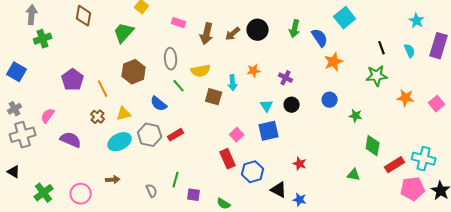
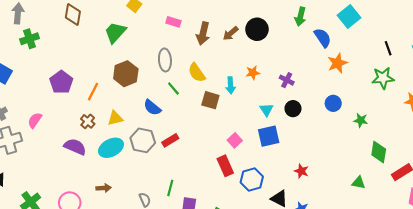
green arrow: (295, 29) -> (300, 17), moved
yellow semicircle: (201, 71) -> (197, 73), turned 66
orange line: (103, 89) -> (93, 92), turned 54
purple semicircle: (71, 140) -> (75, 147), moved

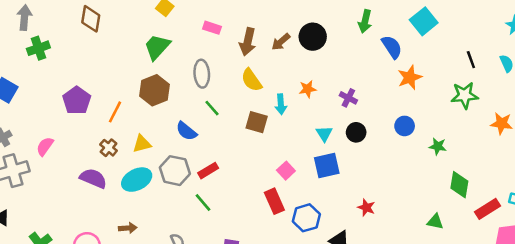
green trapezoid: (115, 32) -> (157, 47), moved
yellow semicircle: (197, 73) -> (251, 80), moved
green line: (170, 188) -> (203, 202), moved, turned -56

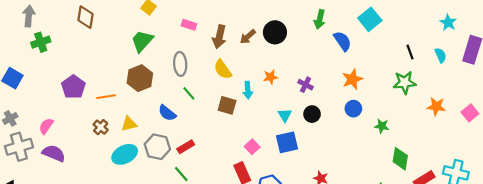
orange star: (410, 77) -> (352, 79), moved
orange line: (115, 112) -> (106, 97), turned 54
purple semicircle: (93, 178) -> (54, 153), moved

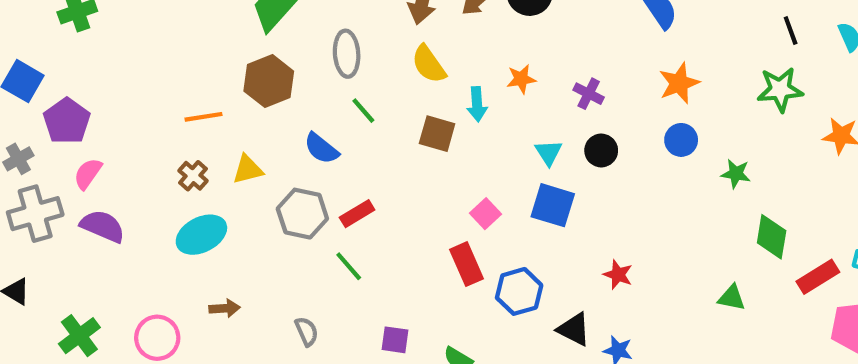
purple pentagon: (73, 87) -> (67, 121), moved
blue square: (287, 142) -> (553, 205), turned 30
cyan ellipse: (125, 154) -> (201, 235), moved

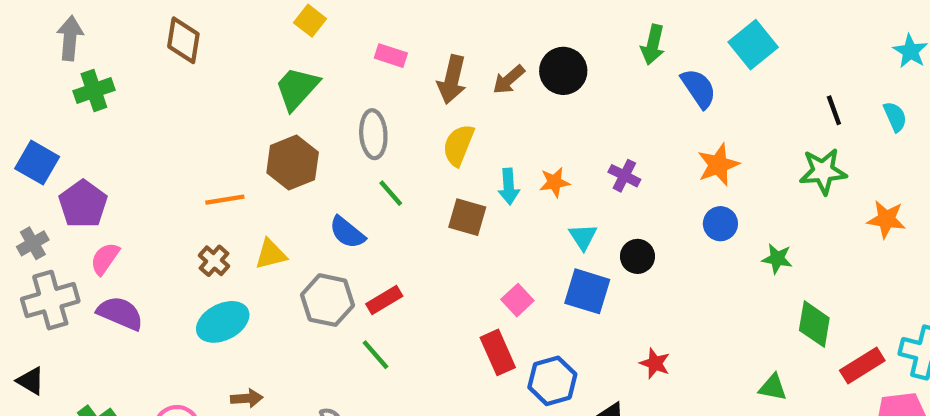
yellow semicircle: (429, 64) -> (458, 145), turned 57
orange star: (521, 79) -> (555, 182), moved
black circle: (601, 150) -> (637, 256), moved

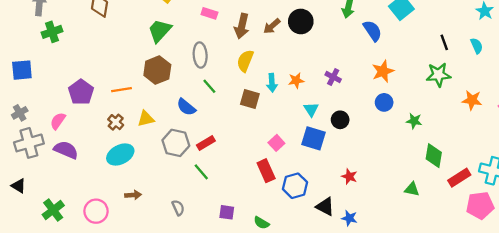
blue square: (37, 163) -> (22, 70), turned -35
purple pentagon: (83, 204) -> (81, 92), moved

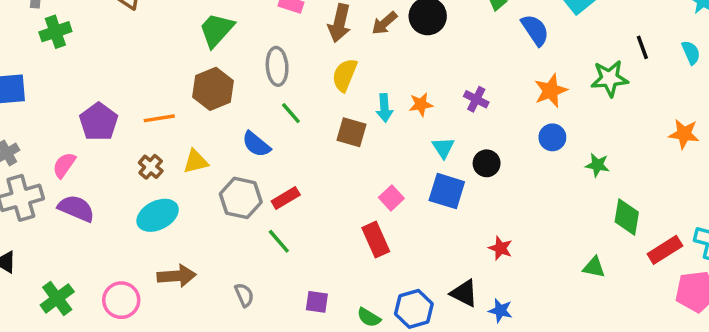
green star: (438, 75) -> (610, 78), moved
blue hexagon: (295, 186) -> (414, 309), moved
brown arrow: (133, 195) -> (177, 276), size x1.5

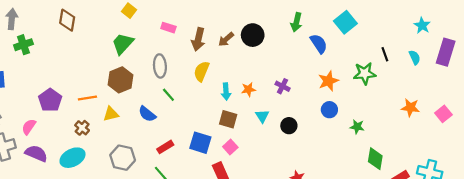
brown square: (352, 132) -> (228, 119), moved
yellow triangle: (196, 162) -> (111, 114), moved
blue square: (447, 191) -> (200, 143), moved
gray hexagon: (241, 198) -> (123, 158), moved
cyan ellipse: (158, 215) -> (73, 158), moved

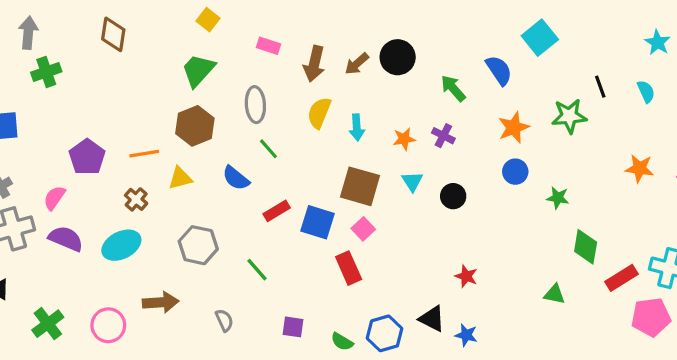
green arrow: (296, 22) -> (453, 88), moved, turned 126
orange star: (248, 89) -> (404, 139), moved
cyan arrow: (226, 92) -> (357, 127), moved
brown square: (228, 119) -> (360, 186), size x1.4
red rectangle: (165, 147) -> (277, 211), moved

